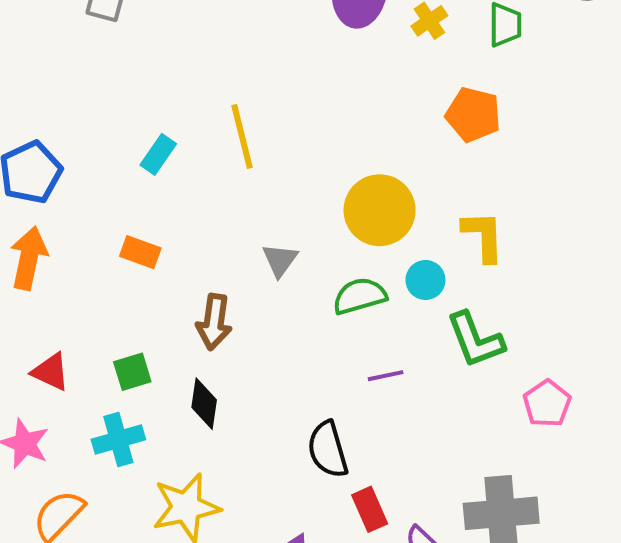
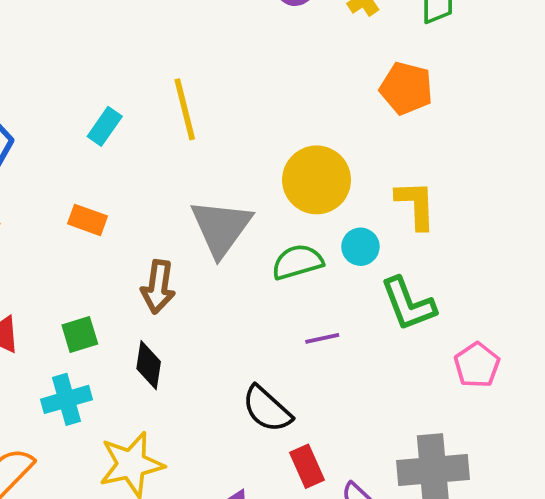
gray triangle: (280, 260) -> (221, 228), size x1.8
black semicircle: (328, 449) -> (267, 409), turned -32

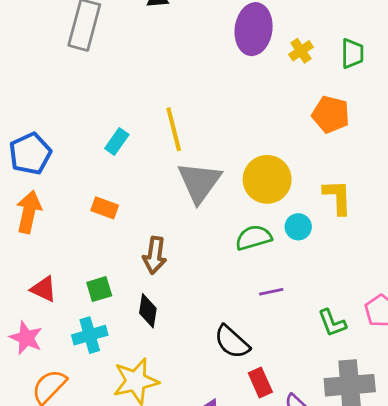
gray triangle: (221, 228) -> (199, 182), moved
green L-shape: (408, 304) -> (332, 323), moved, size x0.7

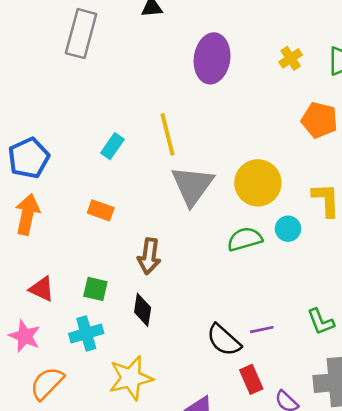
purple ellipse: (254, 29) -> (212, 58), moved
green square: (99, 289) -> (95, 289), turned 30
purple line: (271, 292) -> (262, 330), moved

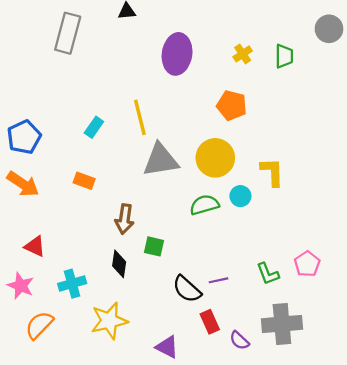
orange pentagon: (319, 120) -> (232, 105), moved
gray triangle: (192, 185) -> (161, 160), turned 45
orange arrow: (27, 214) -> (23, 184), turned 112
green square: (95, 289) -> (154, 246), moved

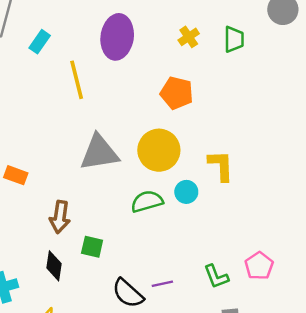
yellow line: (140, 117) -> (77, 80), moved
cyan rectangle: (94, 127) -> (40, 42), moved

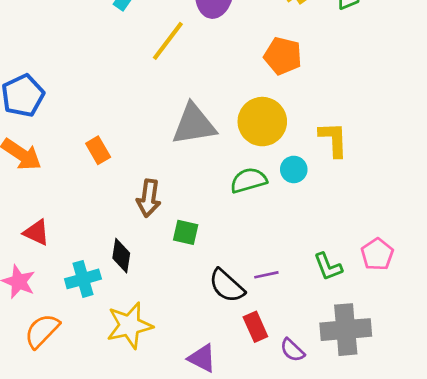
yellow line: (77, 80) -> (168, 41), turned 51
orange rectangle: (16, 175) -> (98, 150), turned 40
black diamond: (54, 266) -> (121, 256), moved

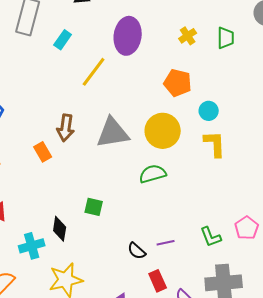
cyan circle: (294, 169) -> (209, 111), moved
brown arrow: (149, 198) -> (66, 128), moved
green square: (186, 232) -> (94, 207), moved
black semicircle: (227, 286) -> (137, 251), size x0.7

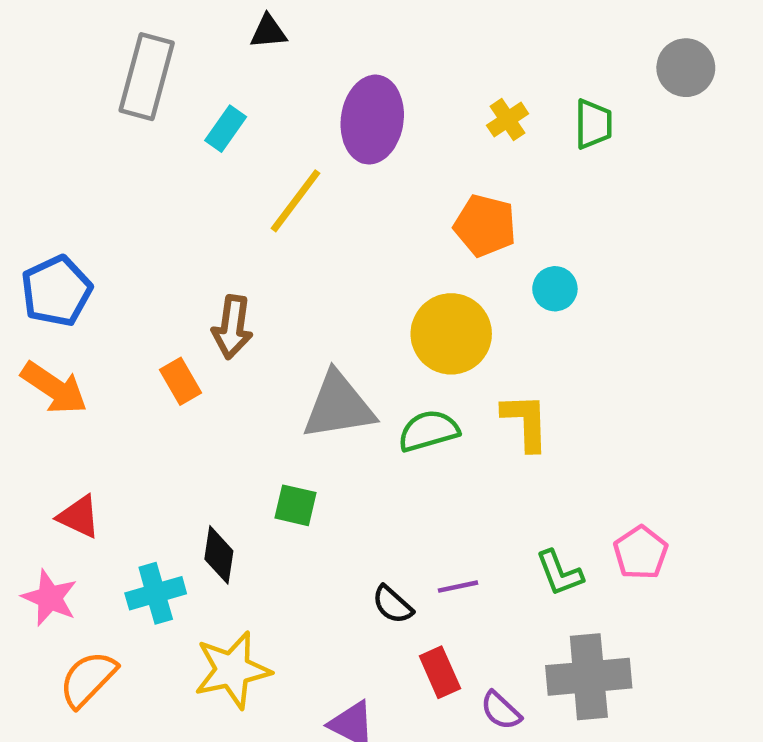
gray triangle: (113, 133) -> (338, 406), moved
yellow L-shape: (215, 144) -> (526, 422), moved

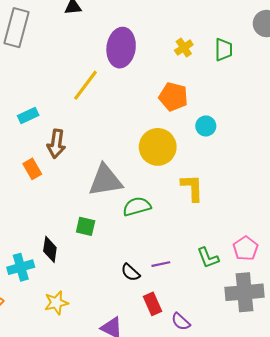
cyan rectangle: (226, 129) -> (28, 116), moved, turned 30
green semicircle: (429, 431) -> (137, 207), moved
yellow star: (232, 670) -> (56, 303), size x0.7
gray cross: (589, 677) -> (244, 292), moved

